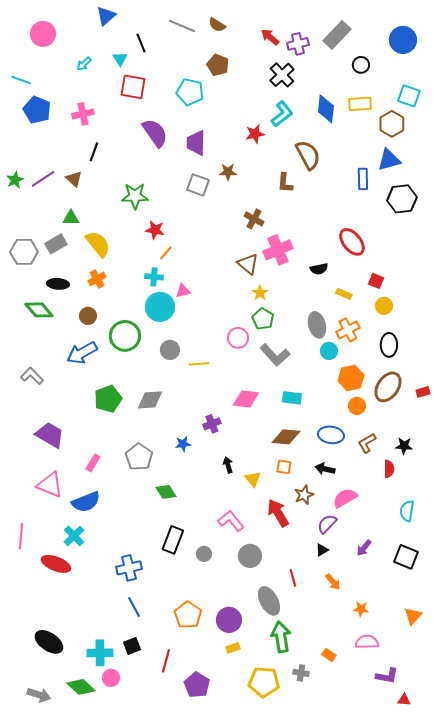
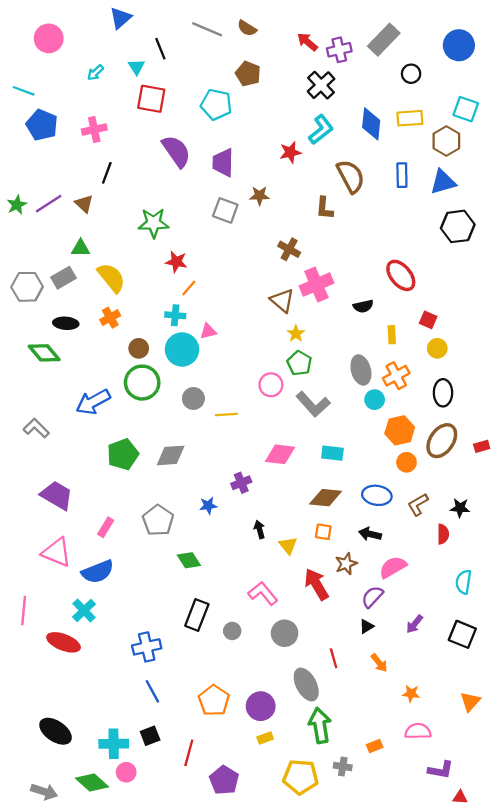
blue rectangle: (363, 179) -> (402, 175), moved
yellow rectangle: (344, 294) -> (392, 335), turned 63
brown circle: (88, 316) -> (139, 348), moved
orange rectangle: (329, 655) -> (375, 746), turned -56

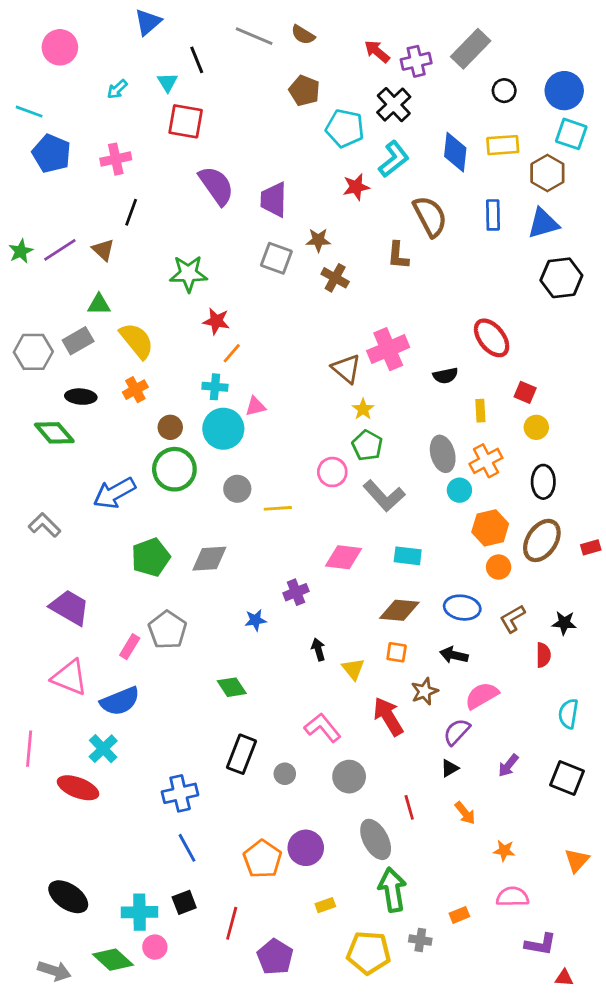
blue circle: (459, 45) -> (564, 91), moved
cyan pentagon: (216, 104) -> (345, 128), moved
brown cross: (289, 249) -> (335, 278), moved
gray pentagon: (158, 520) -> (167, 630), moved
purple circle: (261, 706) -> (306, 848), moved

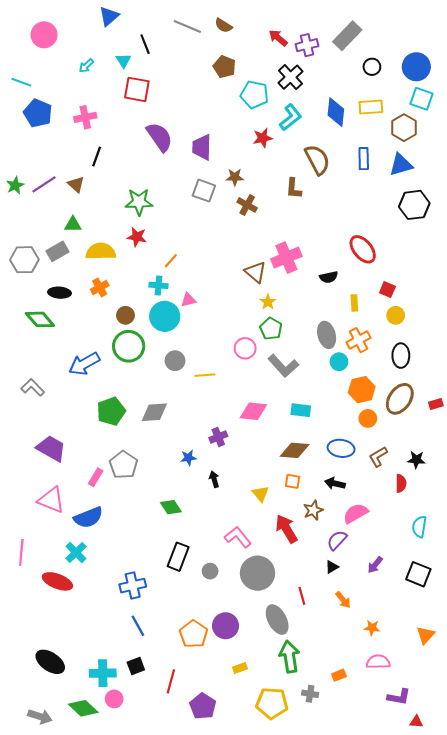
red star: (216, 321) -> (137, 237), moved
yellow semicircle: (137, 341) -> (101, 251), turned -52
black arrow: (318, 649) -> (214, 479), moved
gray circle: (349, 777) -> (258, 573), size x1.4

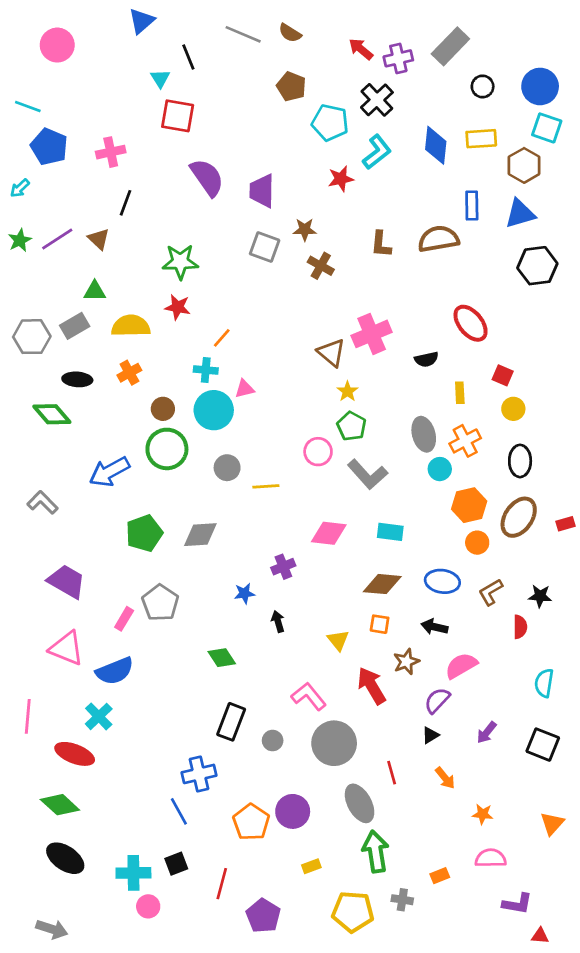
cyan arrow: (86, 66) -> (20, 188), moved
brown semicircle: (317, 160) -> (438, 239), moved, turned -72
blue cross: (133, 586) -> (199, 774), moved
green diamond: (83, 708) -> (60, 805), moved

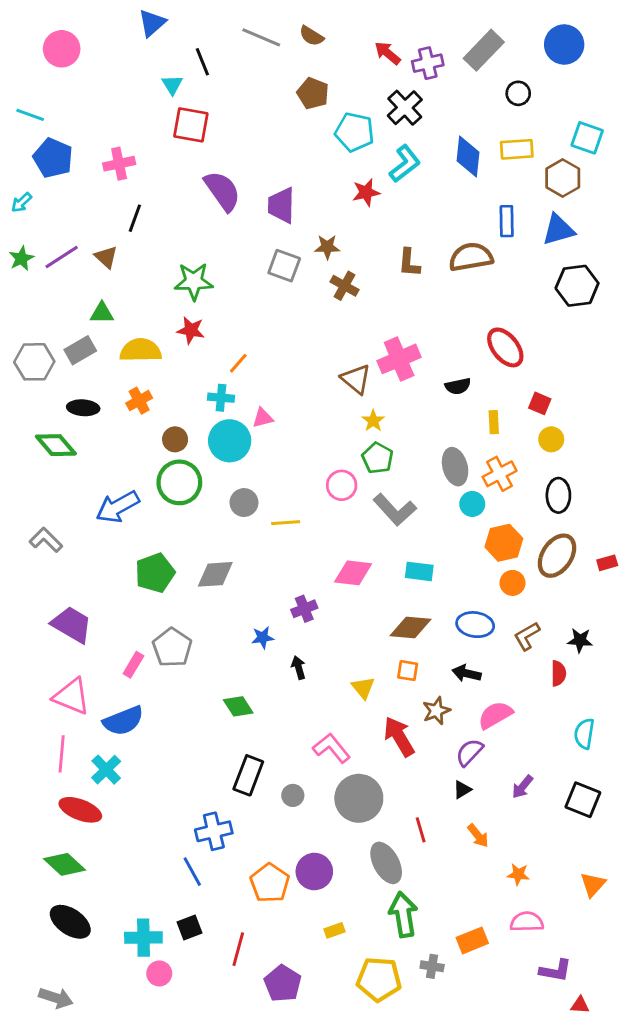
blue circle: (540, 86) -> (564, 45), moved
pink line: (28, 716) -> (62, 754), moved
orange rectangle: (440, 876) -> (472, 940), size x1.5

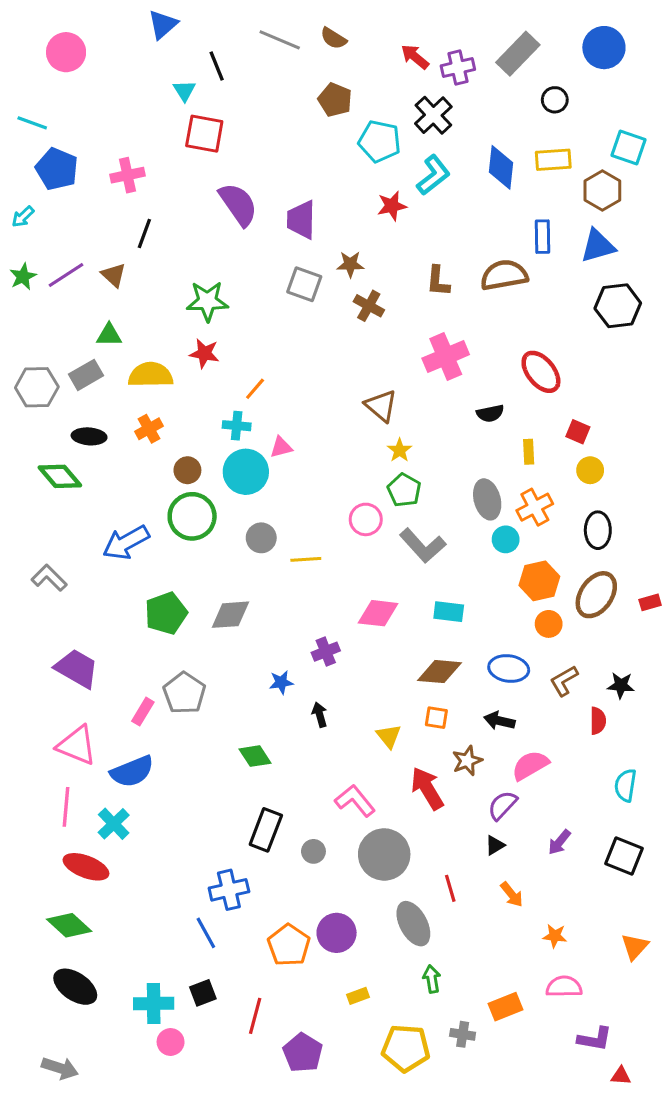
pink cross: (399, 359) -> (446, 356), moved
green arrow: (403, 915) -> (432, 979), size x0.6

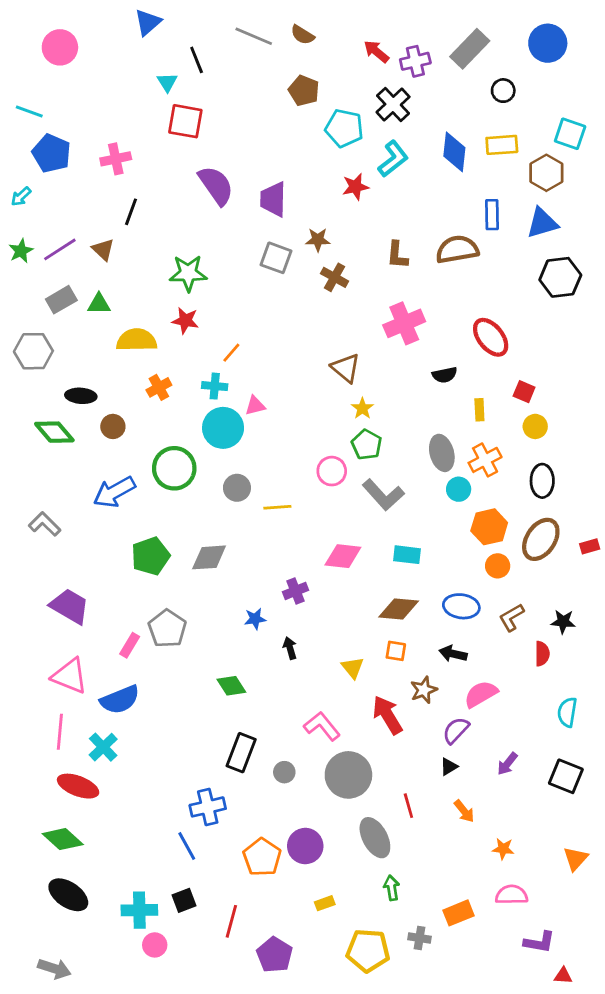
gray rectangle: (86, 375) -> (61, 300), moved
orange cross: (149, 429) -> (159, 387), moved
brown circle: (187, 470) -> (113, 426), moved

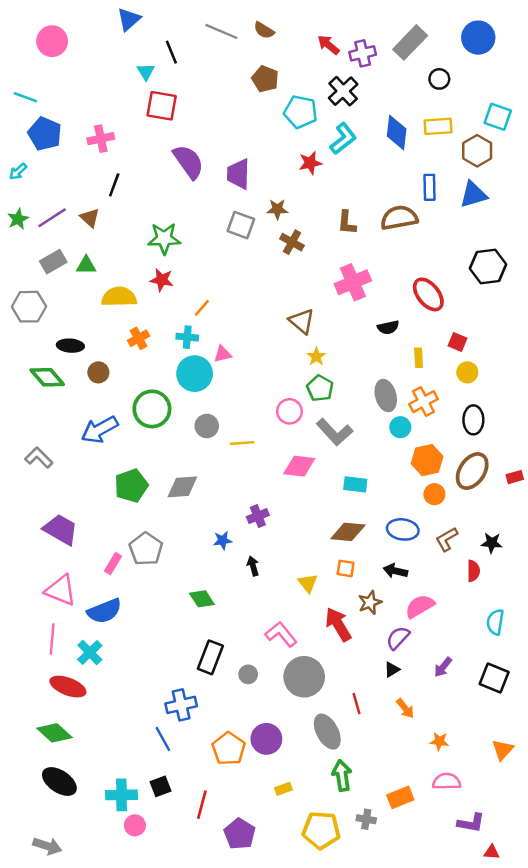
black hexagon: (560, 277) -> (488, 266), moved
pink diamond: (343, 556) -> (299, 466), moved
green arrow: (392, 888) -> (342, 775), size x1.4

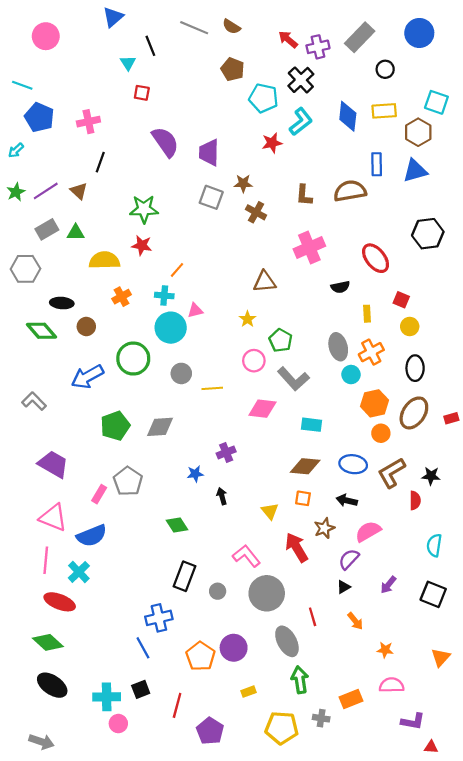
red square: (162, 106) -> (142, 93), size x0.6
brown triangle: (302, 321) -> (265, 282), turned -45
yellow star: (316, 357) -> (247, 319), moved
brown L-shape: (447, 539) -> (392, 473), size x1.4

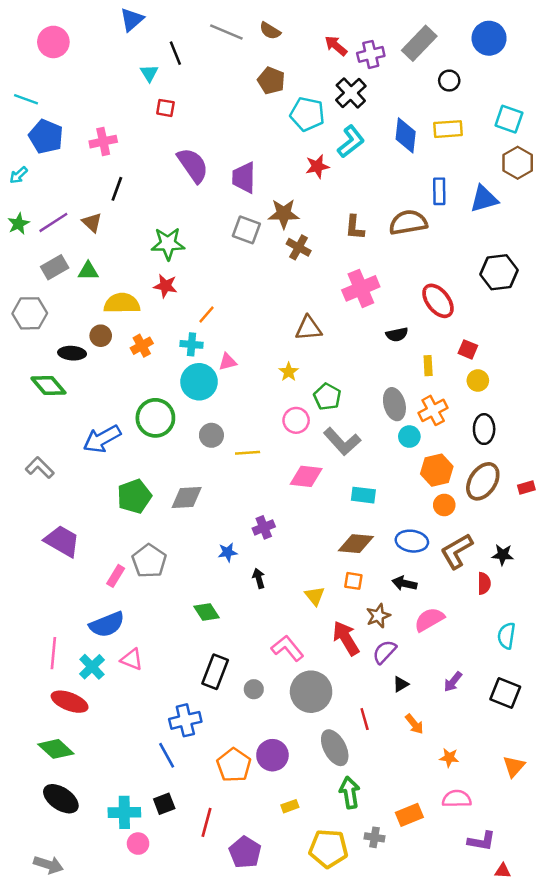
brown hexagon: (418, 132) -> (518, 163), moved
brown star: (243, 183) -> (284, 214), size x1.4
brown circle: (86, 326) -> (101, 336), moved
pink triangle: (53, 518) -> (132, 659), moved, size x0.7
purple semicircle: (349, 559) -> (384, 652), moved

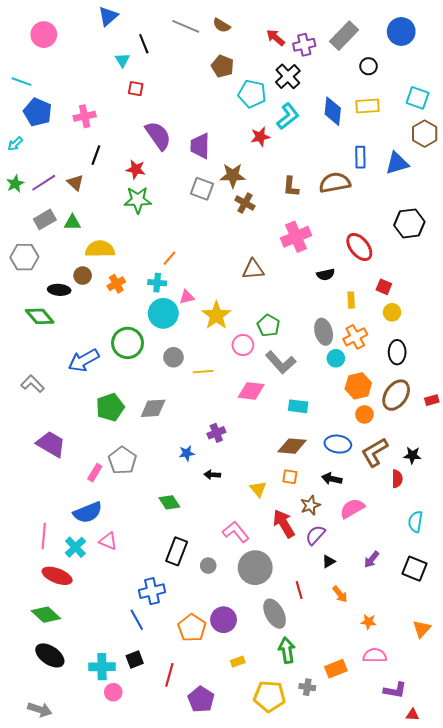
red star: (165, 286) -> (136, 169), moved
yellow star: (289, 372) -> (216, 315), moved, size x1.8
black arrow: (259, 578) -> (212, 475), turned -70

